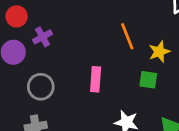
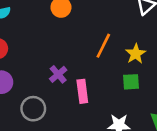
orange line: (127, 36) -> (103, 46), turned 60
purple cross: (42, 37) -> (58, 74), moved

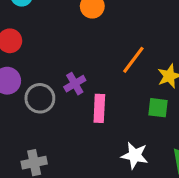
gray circle: (33, 109) -> (40, 98), moved

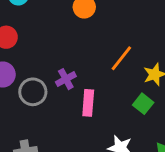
green square: (158, 108) -> (143, 104), turned 30

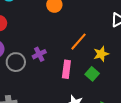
pink rectangle: (88, 103) -> (66, 69), moved

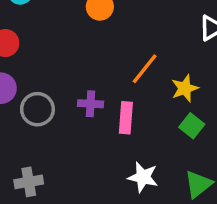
purple cross: (39, 54) -> (91, 104), moved, turned 32
green square: (92, 74) -> (192, 126), moved

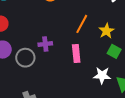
purple cross: (91, 104) -> (45, 44), moved
white star: (143, 177) -> (102, 75), moved

